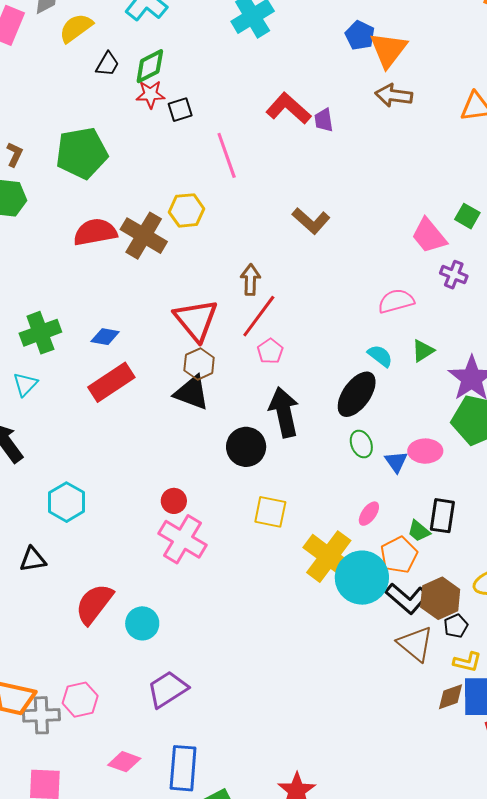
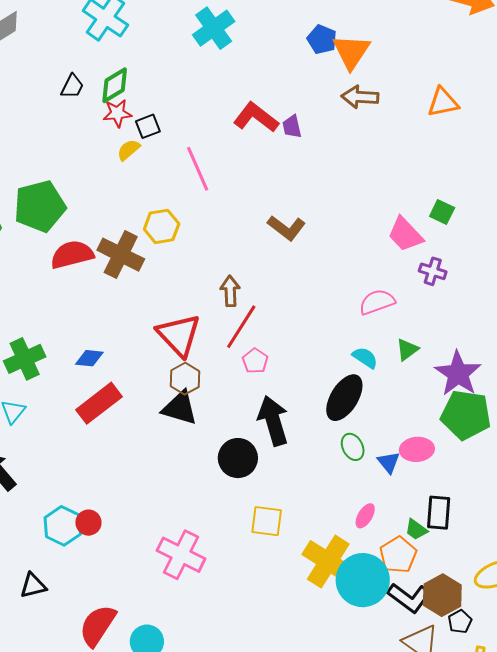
yellow semicircle: (76, 28) -> (129, 150), moved, size x0.7
green pentagon: (82, 153) -> (40, 206), moved
red circle: (174, 501) -> (88, 523), moved

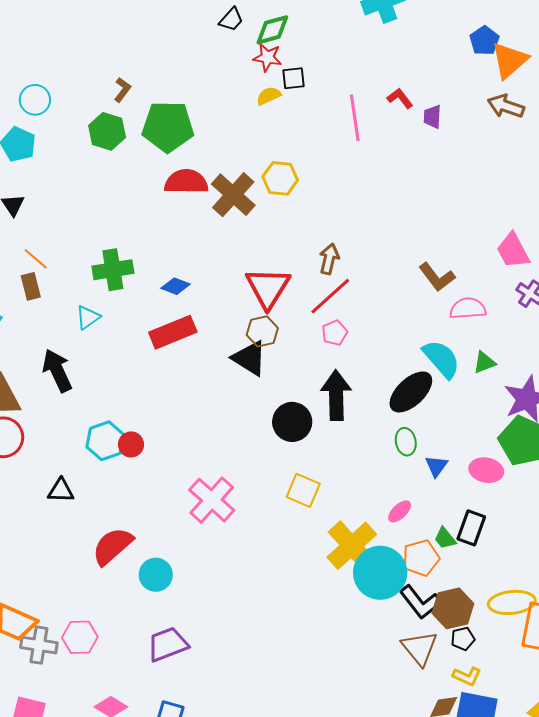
red L-shape: (256, 117) -> (400, 98), size x0.6
pink line: (198, 169) -> (355, 118), moved
brown L-shape: (287, 228) -> (437, 277), moved
cyan semicircle: (365, 358) -> (441, 359), size x1.6
pink ellipse: (417, 449) -> (486, 470), moved

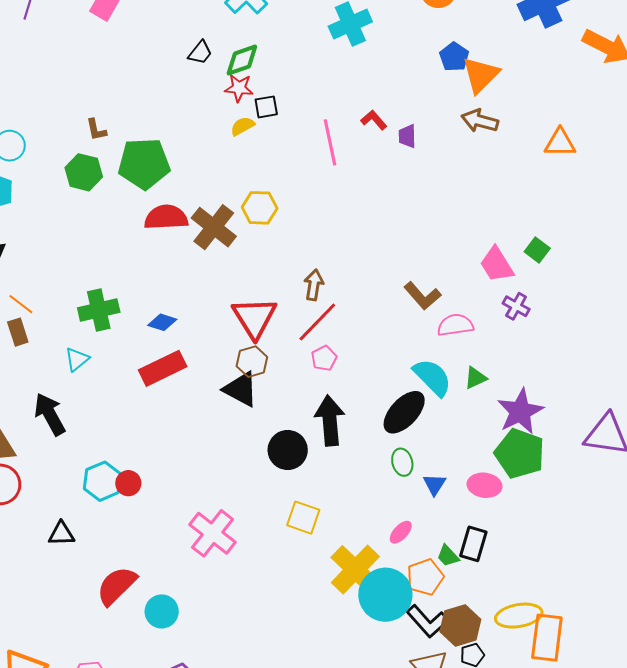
brown L-shape: (122, 90) -> (96, 130), turned 135

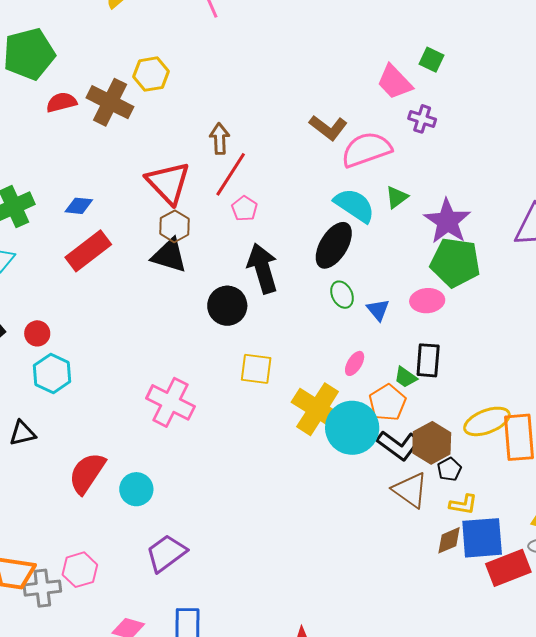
red semicircle: (166, 217) -> (61, 102), size x0.7
pink semicircle: (455, 325) -> (366, 150), size x1.4
red circle: (128, 483) -> (37, 333), moved

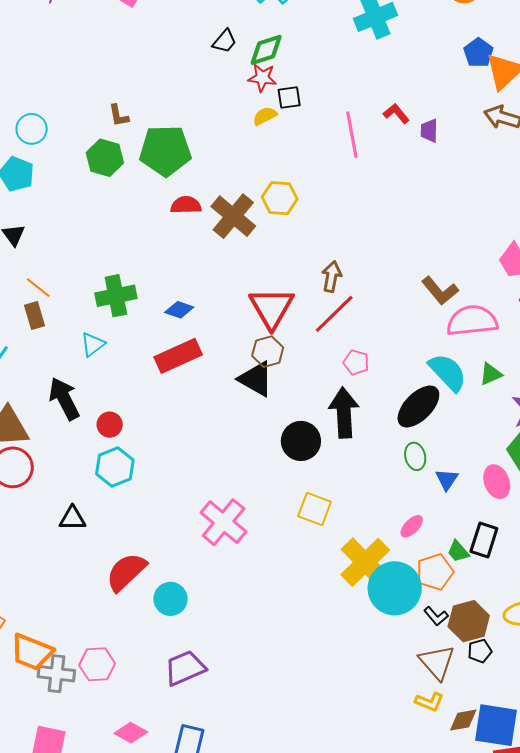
pink pentagon: (244, 209) -> (356, 362), moved, turned -30
pink ellipse: (427, 301) -> (497, 482), turned 60
black L-shape: (399, 445) -> (436, 616), size x0.6
yellow L-shape: (463, 504) -> (429, 702), moved

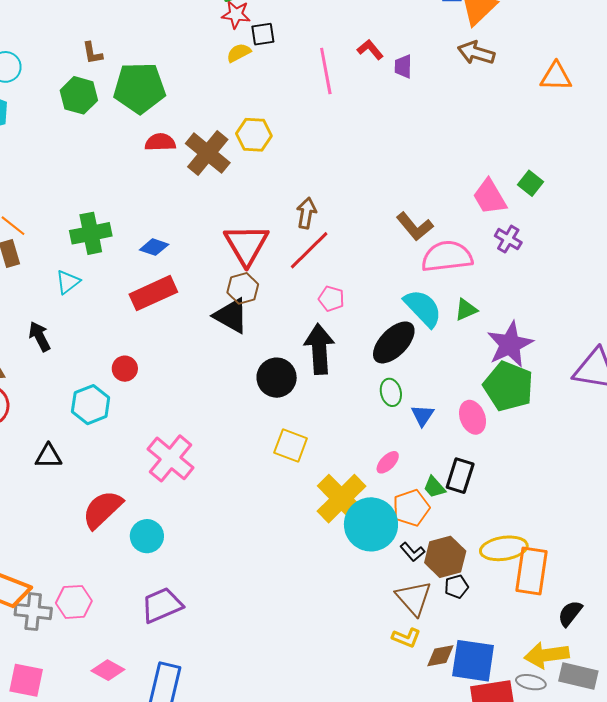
black arrow: (64, 399) -> (40, 336), size x0.7
red circle: (110, 425) -> (125, 369), moved
pink cross: (224, 522) -> (171, 458), moved

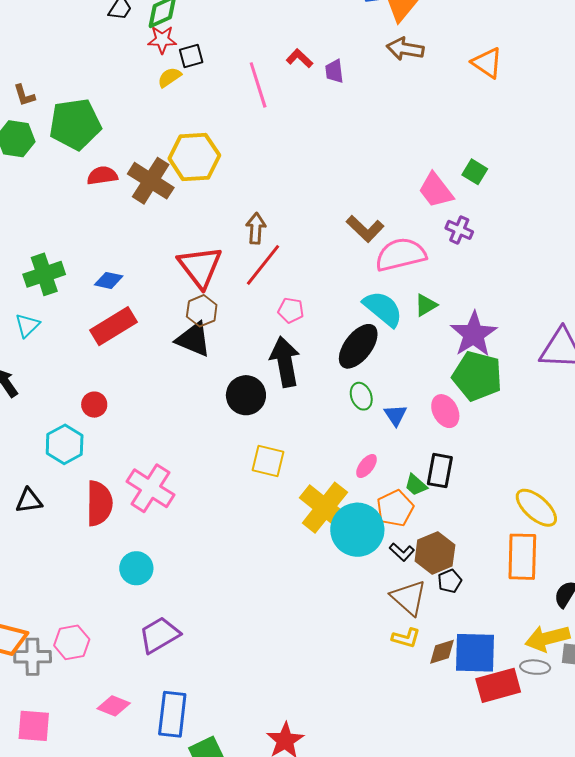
orange triangle: (556, 77) -> (487, 63), turned 40
yellow hexagon: (254, 135) -> (194, 157), size x1.4
red semicircle: (102, 509) -> (99, 503), moved, turned 141
yellow ellipse: (504, 548) -> (536, 508), moved, turned 57

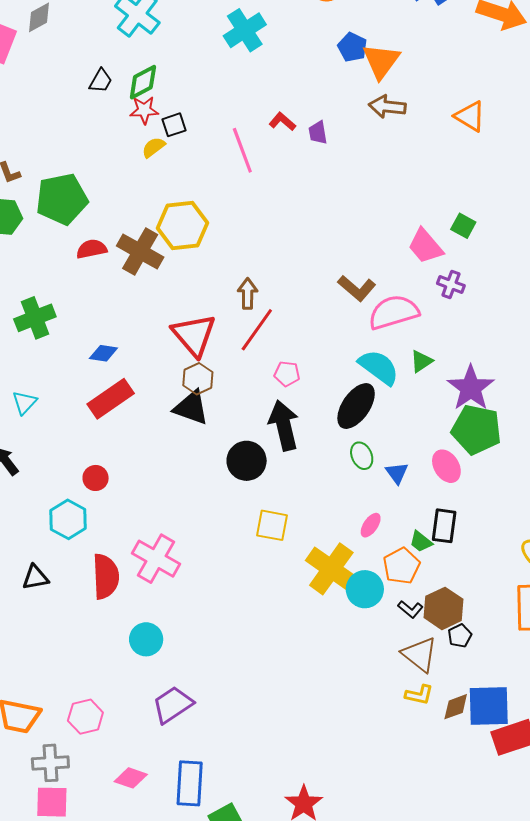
green cross: (44, 274) -> (35, 318), moved
cyan circle: (357, 530) -> (365, 589), size x0.7
gray cross: (33, 657) -> (50, 763), moved

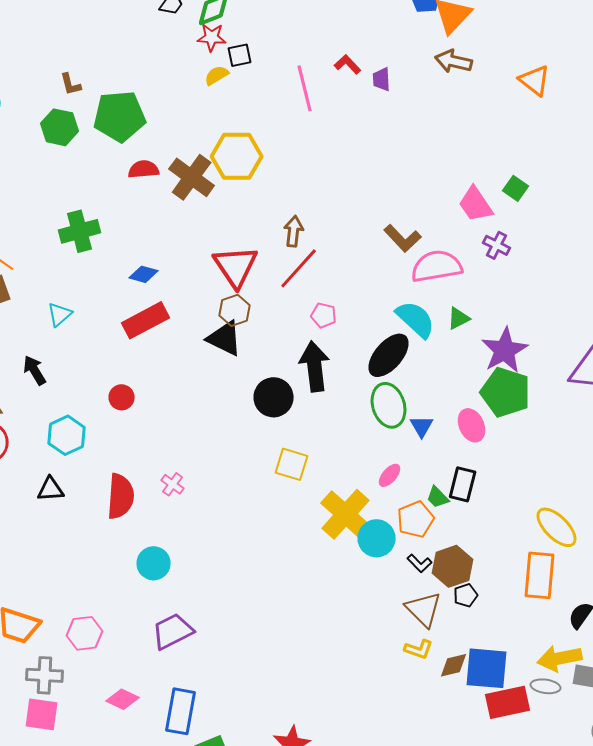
green ellipse: (362, 456) -> (389, 405), size x1.6
cyan hexagon: (68, 519) -> (67, 435), moved
pink cross: (156, 559) -> (173, 484), size x0.5

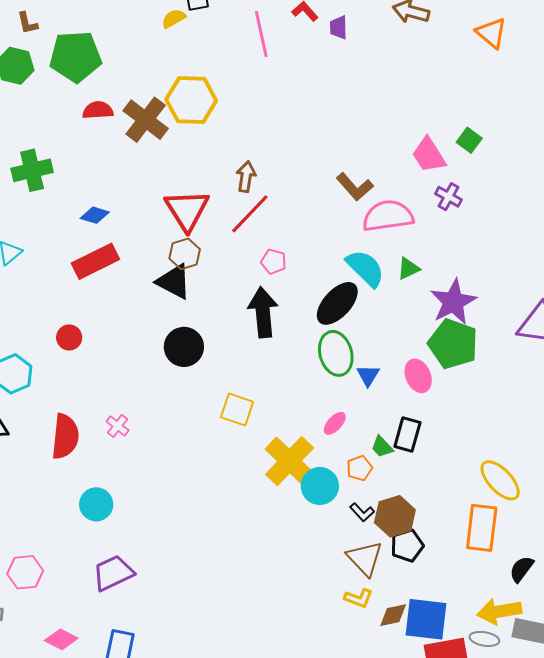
black circle: (274, 397) -> (184, 347), moved
orange pentagon: (416, 519) -> (359, 468), size x0.7
black pentagon: (466, 595) -> (407, 546), size x1.4

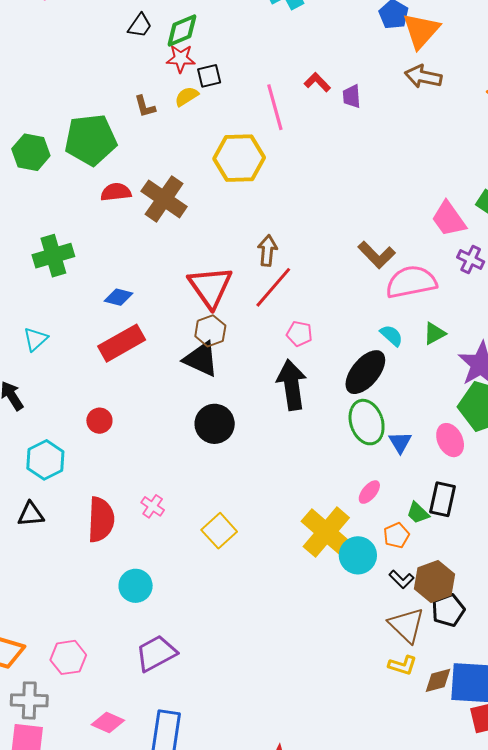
brown L-shape: (27, 23) -> (145, 106), moved
yellow hexagon: (191, 100) -> (239, 158), moved
cyan semicircle: (365, 268) -> (391, 335), size x0.6
yellow square: (237, 409) -> (219, 531), moved, turned 32

